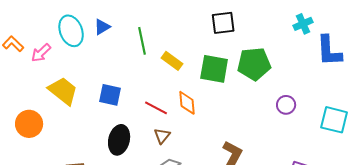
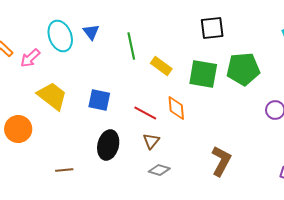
blue triangle: (102, 27) -> (91, 32), turned -36

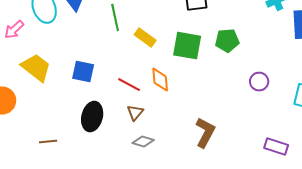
green pentagon: (243, 69) -> (227, 41), size x0.7

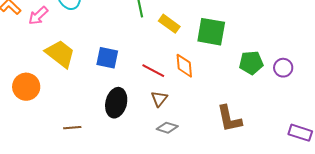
green pentagon: (227, 41) -> (251, 63), moved
brown L-shape: (205, 133) -> (229, 119), turned 140

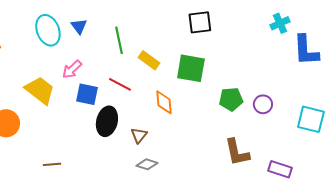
pink arrow: (38, 16) -> (72, 69), moved
red line: (153, 71) -> (120, 84), moved
black ellipse: (116, 103) -> (107, 121), moved
brown L-shape: (229, 119) -> (237, 152), moved

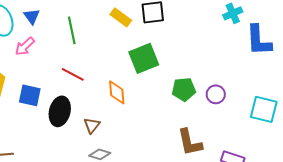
yellow rectangle: (149, 60) -> (121, 17), moved
green square: (191, 68) -> (144, 58), turned -32
pink arrow: (72, 69) -> (25, 46), moved
blue square: (87, 94) -> (30, 95), moved

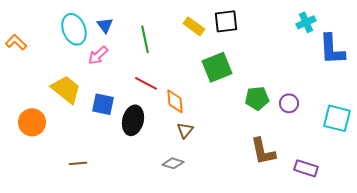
orange diamond: (117, 92) -> (175, 101), moved
brown triangle: (92, 125) -> (185, 130), moved

